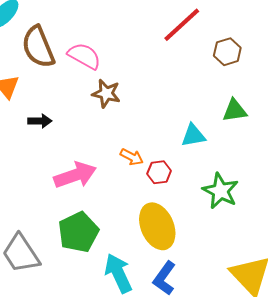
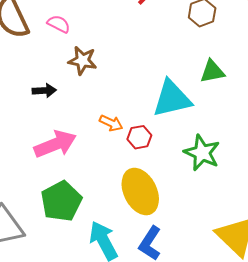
pink semicircle: (84, 56) -> (59, 24), size x0.7
black arrow: (40, 121) -> (44, 91), moved
cyan triangle: (193, 135) -> (172, 99), size x1.6

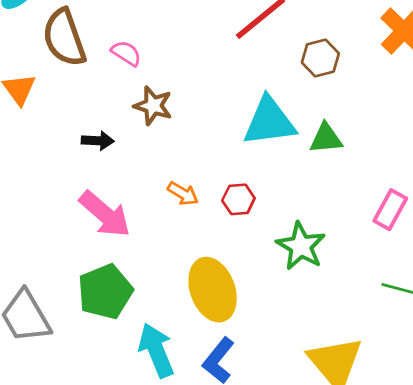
cyan triangle: (172, 99) -> (269, 122), moved
red hexagon: (139, 137) -> (238, 199), moved
pink arrow: (55, 144) -> (105, 214), turned 57

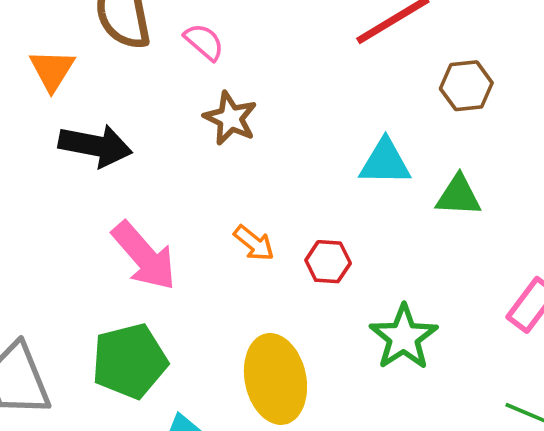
cyan triangle: (269, 122) -> (385, 162), size x0.7
black arrow: (98, 141) -> (95, 146), moved, size x1.6

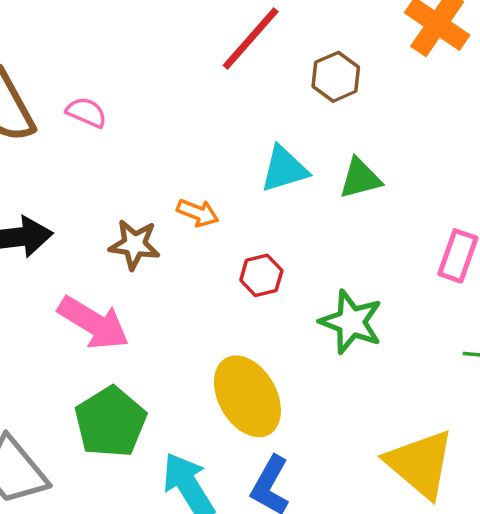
brown star: (230, 118) -> (134, 244), moved
orange arrow: (254, 243) -> (198, 213), moved

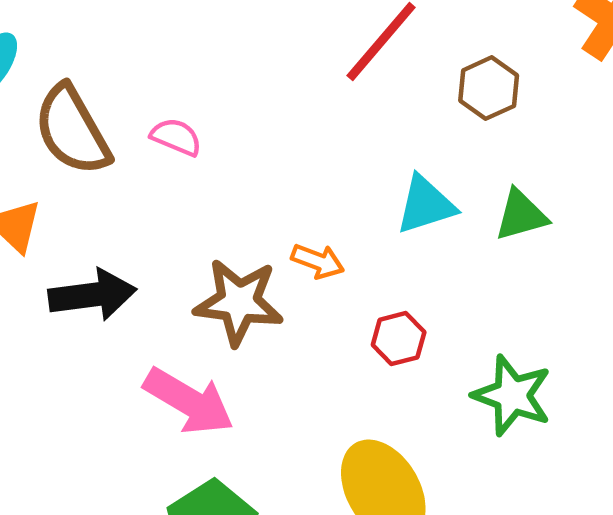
brown star: (134, 244) -> (239, 302), size x1.4

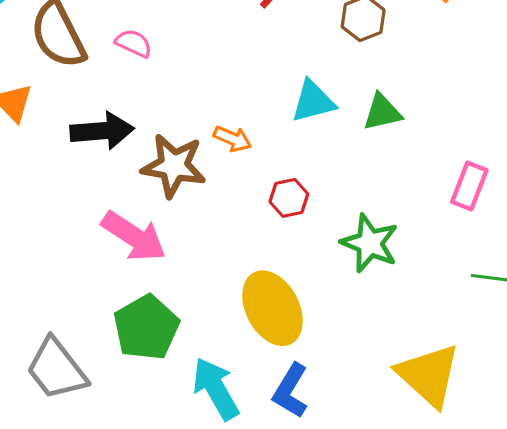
black arrow: (92, 295) -> (102, 131), moved

